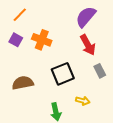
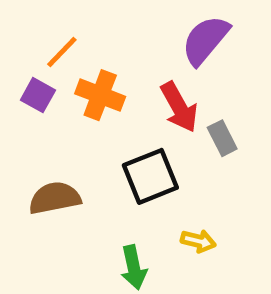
orange line: (20, 15) -> (62, 52), moved
red arrow: (88, 45) -> (179, 107), moved
gray rectangle: (100, 71) -> (222, 138), moved

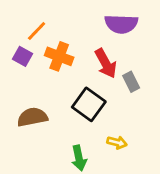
purple semicircle: (205, 40) -> (121, 24), turned -128
black square: (150, 176) -> (89, 104), turned -32

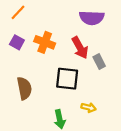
orange line: (37, 31) -> (18, 12), moved
black square: (89, 104) -> (67, 79), turned -30
brown semicircle: (32, 117) -> (24, 88), turned 90

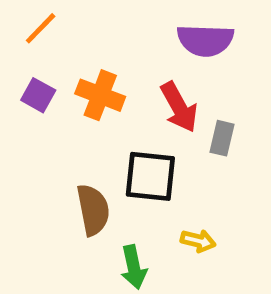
gray rectangle: (99, 62) -> (222, 138), turned 40
brown semicircle: (24, 88) -> (93, 210), moved

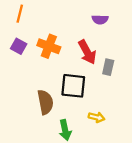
orange line: (41, 28) -> (20, 14), turned -30
purple semicircle: (205, 40) -> (100, 20), size x0.6

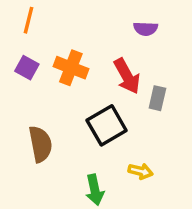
black square: (73, 86) -> (107, 125), turned -36
brown semicircle: (45, 102) -> (40, 144), moved

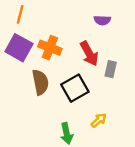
purple square: (27, 68) -> (19, 48), size x1.6
brown semicircle: (40, 144) -> (40, 82), moved
yellow arrow: (141, 171) -> (99, 120), turned -56

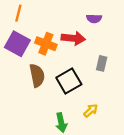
red arrow: (89, 54) -> (73, 38), moved, turned -55

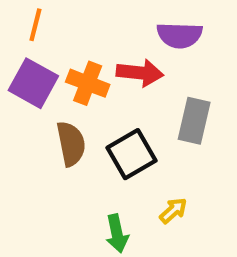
purple semicircle: (94, 19) -> (180, 35), size x1.5
gray rectangle: (102, 63) -> (194, 121), size x1.5

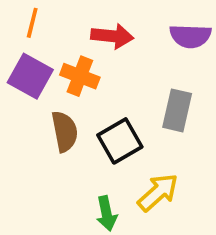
purple semicircle: (180, 35) -> (190, 36), moved
red arrow: (140, 73) -> (112, 36), moved
yellow arrow: (173, 211) -> (158, 192), size x1.6

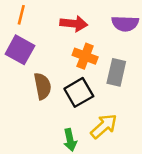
orange cross: (80, 76) -> (85, 56), moved

